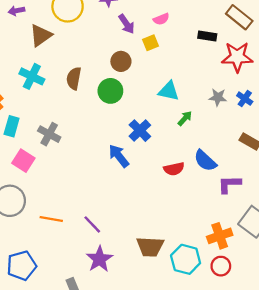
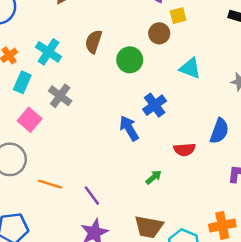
brown circle: (121, 61) -> (159, 33), moved
cyan cross: (32, 76) -> (49, 52), moved
green arrow: (185, 118) -> (154, 177), moved
blue semicircle: (205, 161) -> (219, 131), moved, turned -120

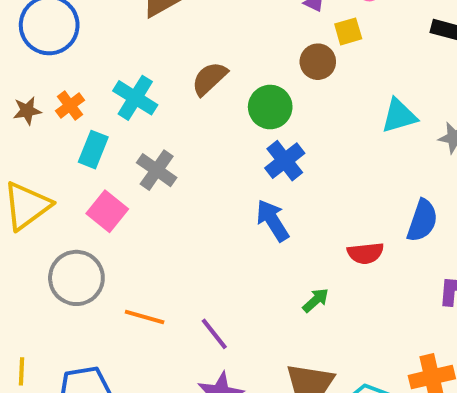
brown semicircle: (94, 42) -> (209, 79), turned 30
cyan triangle: (190, 68) -> (399, 116), moved, turned -35
blue cross: (155, 105) -> (285, 161), moved

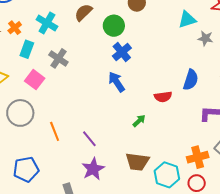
cyan triangle: (399, 116) -> (187, 20), moved
orange line: (145, 317) -> (55, 131), turned 54

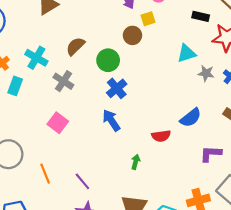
gray cross: (58, 58) -> (63, 81), moved
pink square: (35, 80) -> (58, 123), moved
blue semicircle: (191, 80) -> (191, 118), turned 35
green arrow: (139, 121) -> (136, 162), turned -32

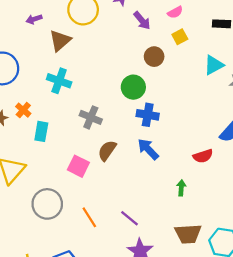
yellow square: (148, 19) -> (180, 37), moved
brown semicircle: (75, 46) -> (107, 151), moved
cyan cross: (36, 58) -> (59, 81), moved
blue cross: (117, 88) -> (148, 115), turned -30
pink square: (58, 123) -> (78, 166), moved

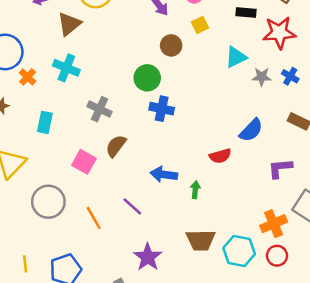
orange cross: (23, 110) -> (28, 77), moved
blue arrow: (148, 149) -> (164, 174), moved, turned -40
purple line: (130, 218) -> (132, 206), moved

